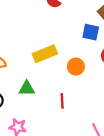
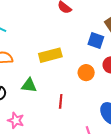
orange circle: (76, 67) -> (86, 73), moved

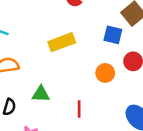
yellow rectangle: (50, 55) -> (62, 42), moved

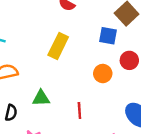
yellow rectangle: (62, 42) -> (58, 46), turned -40

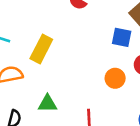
yellow rectangle: (58, 46) -> (41, 49), moved

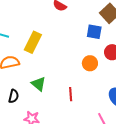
green triangle: (47, 104) -> (39, 84), turned 42

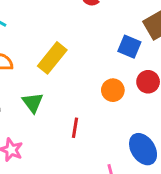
yellow rectangle: (33, 42) -> (52, 58), moved

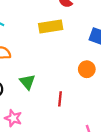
yellow rectangle: (52, 58) -> (51, 27), moved, turned 45

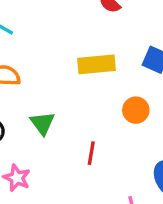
yellow rectangle: (51, 27) -> (96, 64), moved

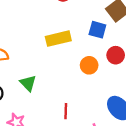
red line: (91, 153) -> (66, 111), moved

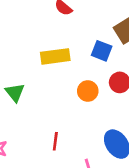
green triangle: (28, 83) -> (15, 92), moved

